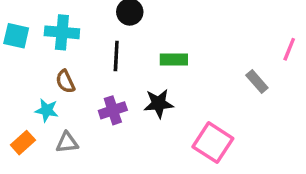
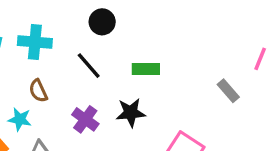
black line: (116, 56) -> (89, 66), turned -44
purple cross: (113, 110) -> (85, 119), turned -36

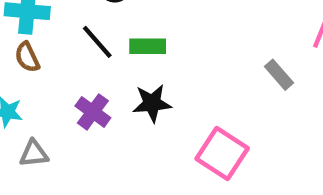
green rectangle: (146, 69) -> (148, 46), moved
brown semicircle: (38, 91) -> (27, 57), moved

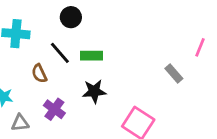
brown semicircle: (27, 57) -> (39, 73), moved
purple cross: (93, 112) -> (54, 109), moved

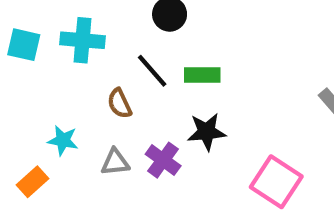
purple cross: (54, 109) -> (163, 160), moved
gray triangle: (20, 123) -> (115, 162), moved

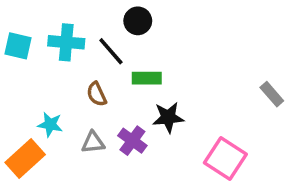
black line: (152, 71) -> (111, 51), moved
green rectangle: (202, 75) -> (147, 78), moved
orange rectangle: (32, 182) -> (25, 159), size x1.5

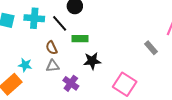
purple cross: (132, 141) -> (71, 83), moved
gray triangle: (93, 142) -> (53, 66), moved

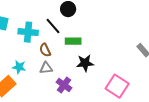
cyan cross: (34, 18) -> (28, 32), moved

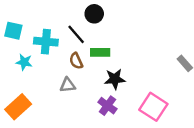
brown semicircle: (45, 50) -> (76, 61), moved
cyan star: (19, 67) -> (24, 62), moved
purple cross: (64, 85) -> (107, 106), moved

